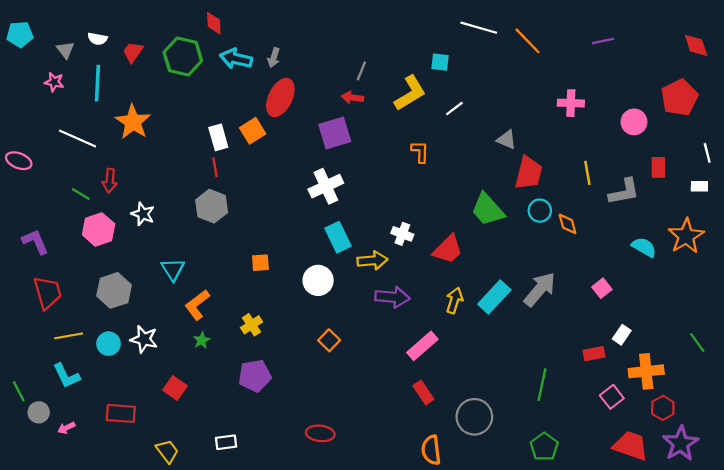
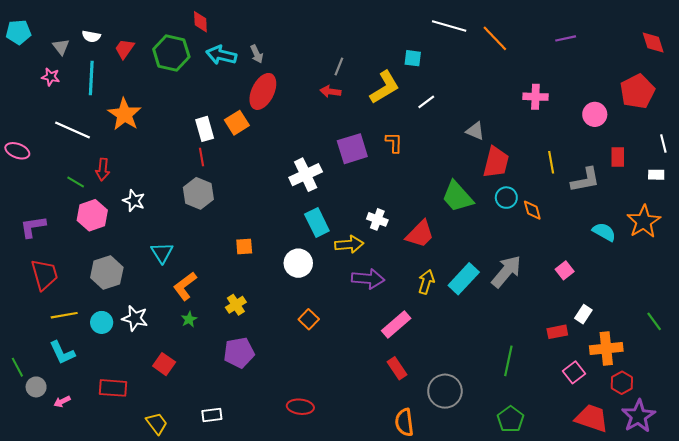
gray arrow: (274, 58) -> (257, 54), turned -42
purple square: (335, 133) -> (352, 149), moved
purple L-shape: (35, 242) -> (33, 227), turned -76

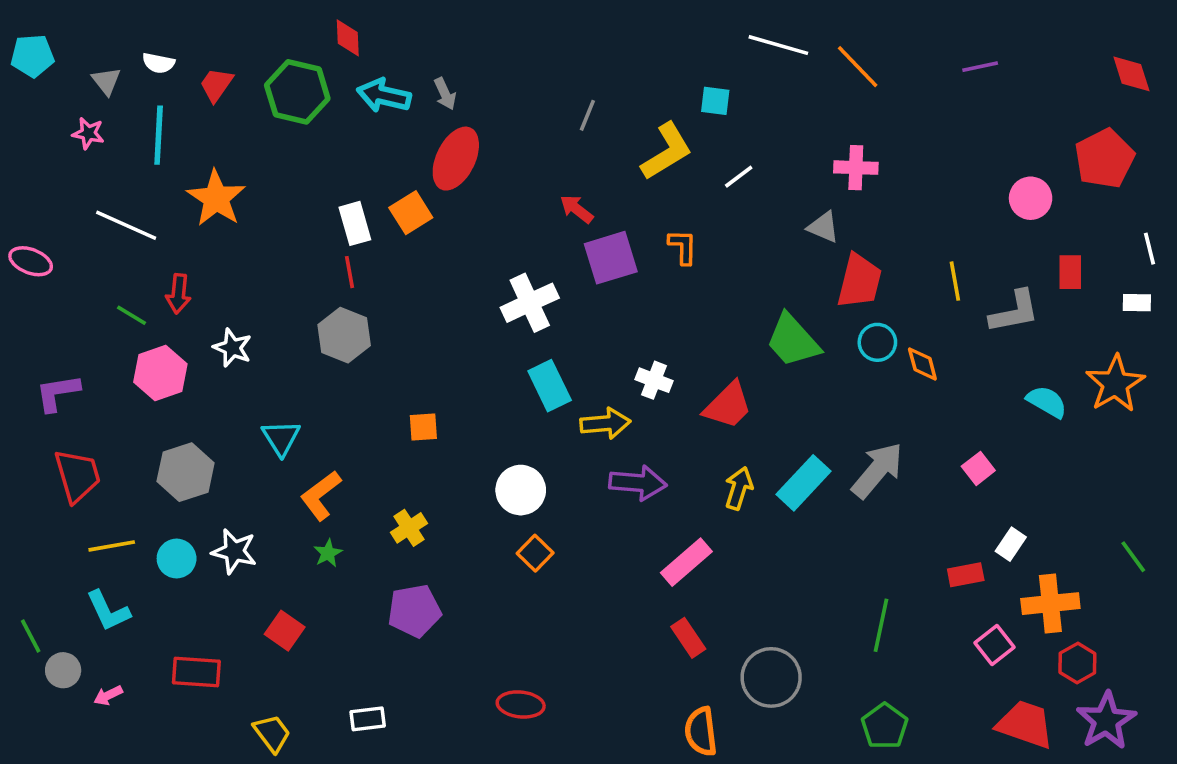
red arrow: (331, 91) -> (577, 209), moved, turned 30
pink cross: (535, 97) -> (856, 168), moved
white circle: (298, 263) -> (521, 490), moved

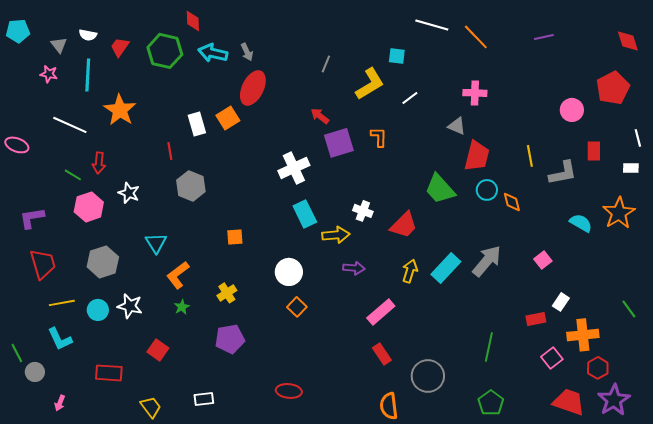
red line: (350, 272) -> (170, 151), moved
purple arrow: (638, 483) -> (354, 268), size x0.7
pink arrow: (108, 695) -> (60, 403), moved, turned -42

